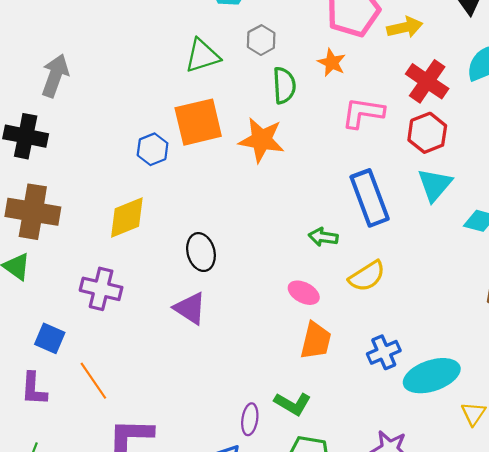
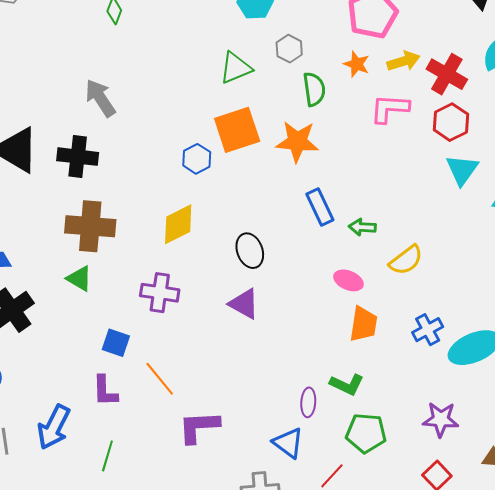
yellow arrow: (405, 27) -> (404, 61), moved
gray arrow: (55, 76) -> (100, 98), turned -48
blue rectangle: (370, 198) -> (320, 207), moved, size x0.7

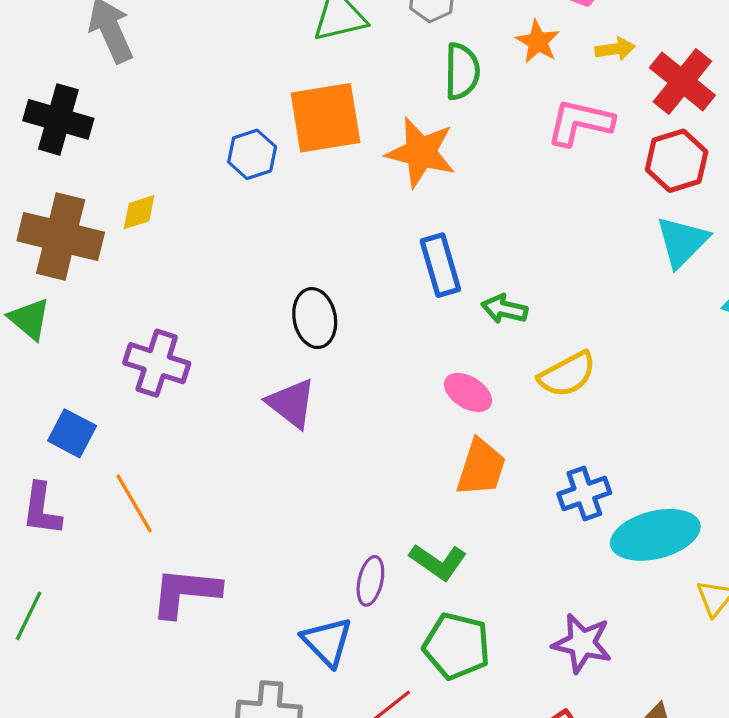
yellow arrow: (404, 61) -> (615, 49), size x0.7
yellow diamond: (178, 224) -> (139, 212), moved, size x0.6

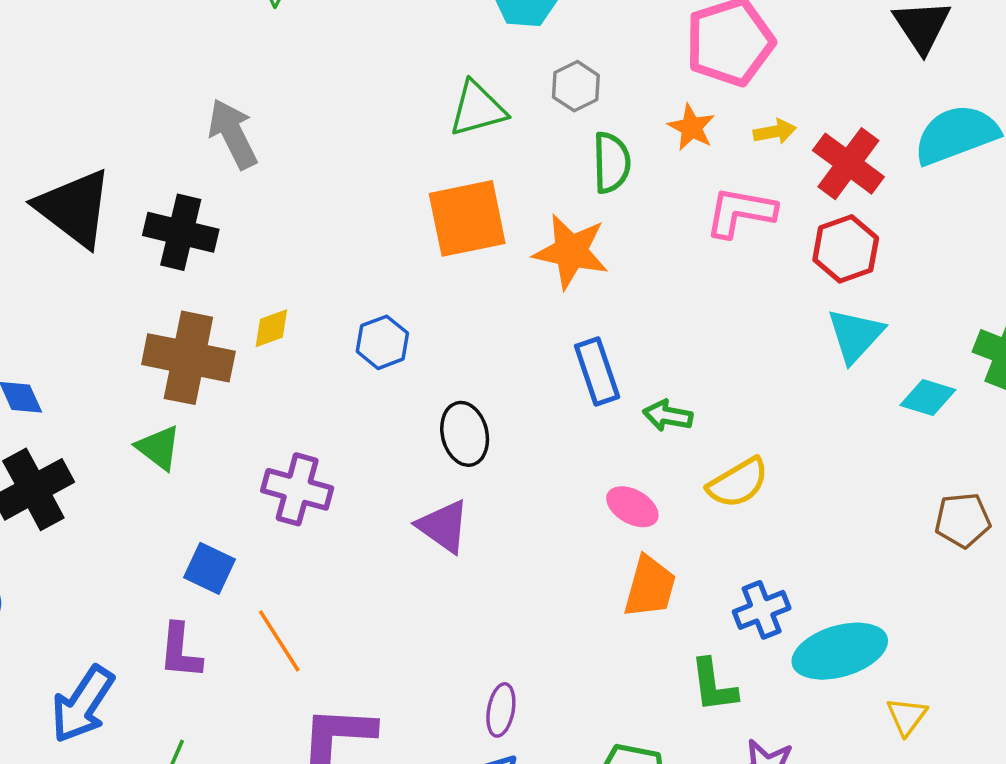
blue hexagon: (252, 154) -> (382, 342), moved
green L-shape: (438, 562) -> (714, 686), moved, turned 50
purple ellipse: (370, 581) -> (501, 710), moved

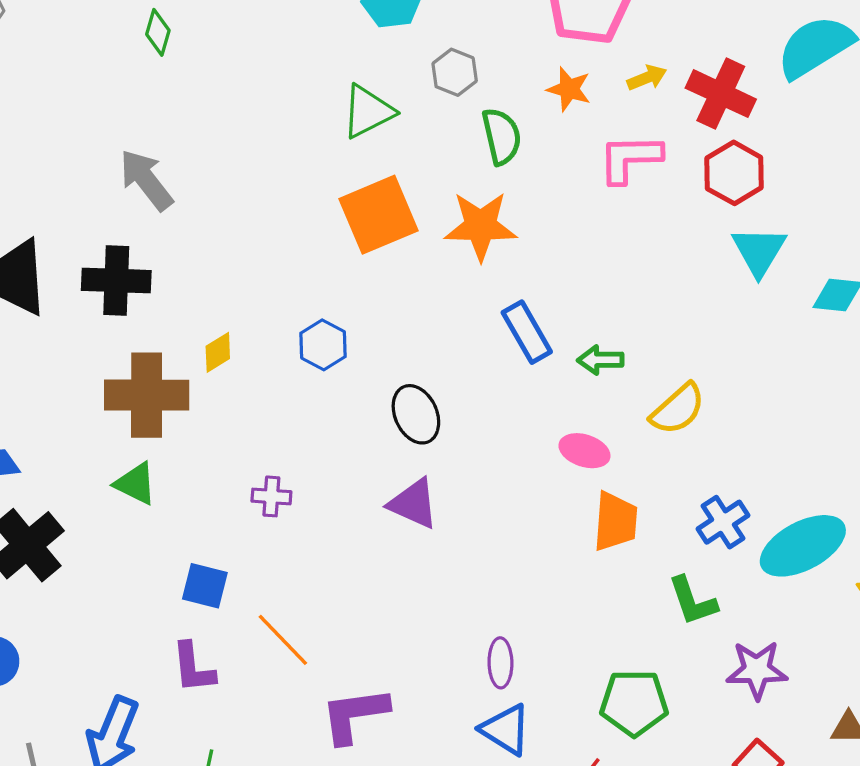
purple cross: (297, 489) -> (271, 496), size x0.6

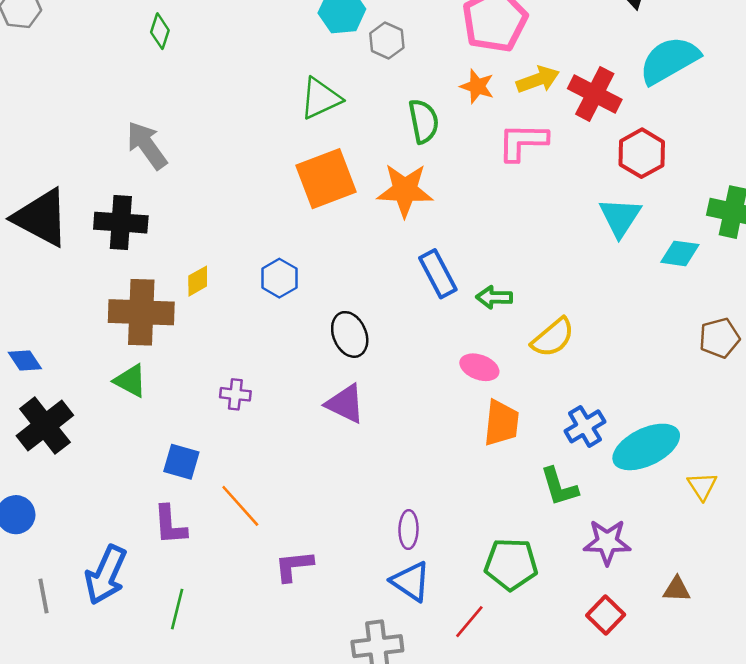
gray hexagon: (455, 72) -> (387, 40), moved
yellow arrow: (647, 78) -> (538, 80), size x1.4
red hexagon: (734, 173) -> (642, 153), moved
purple L-shape: (355, 715) -> (294, 566), size x0.7

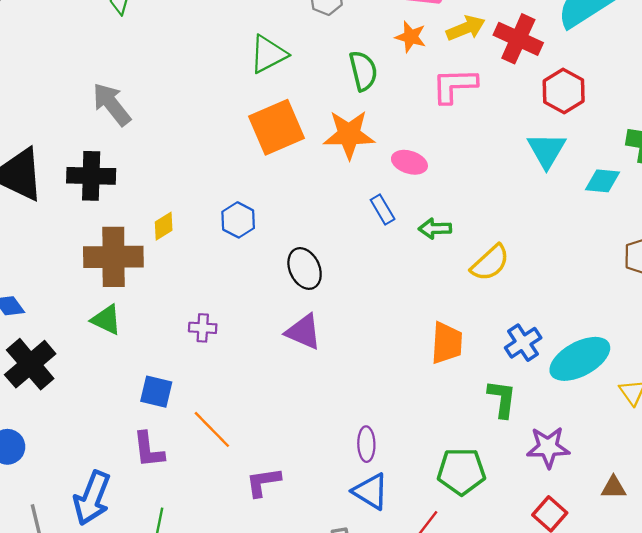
blue rectangle: (438, 274) -> (383, 209), size x0.7
pink ellipse: (479, 367) -> (409, 162), moved
green L-shape: (559, 487) -> (502, 399), turned -153

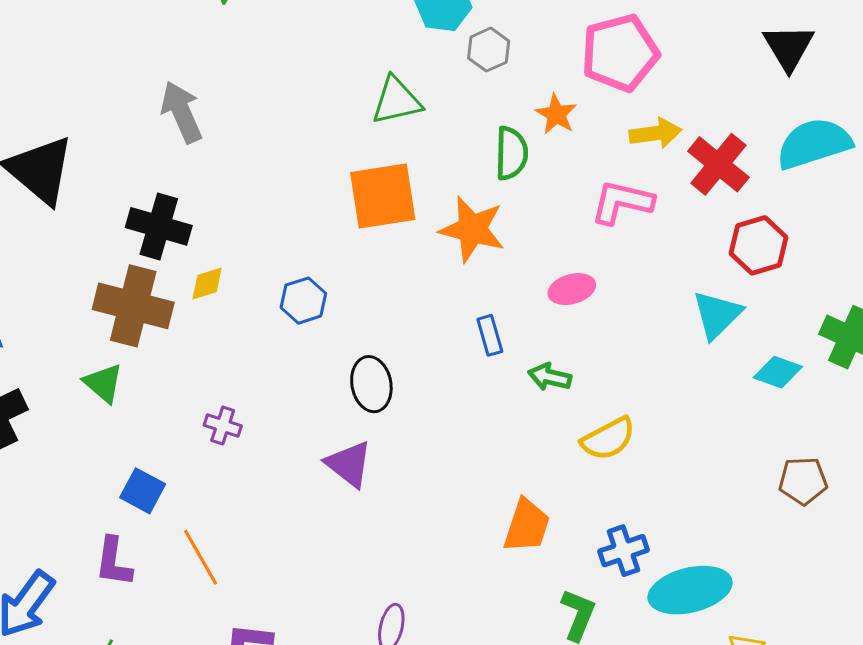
orange star: (411, 37) -> (556, 114), moved
pink ellipse: (409, 162) -> (572, 289), moved, turned -48
black cross: (91, 176) -> (159, 226), moved

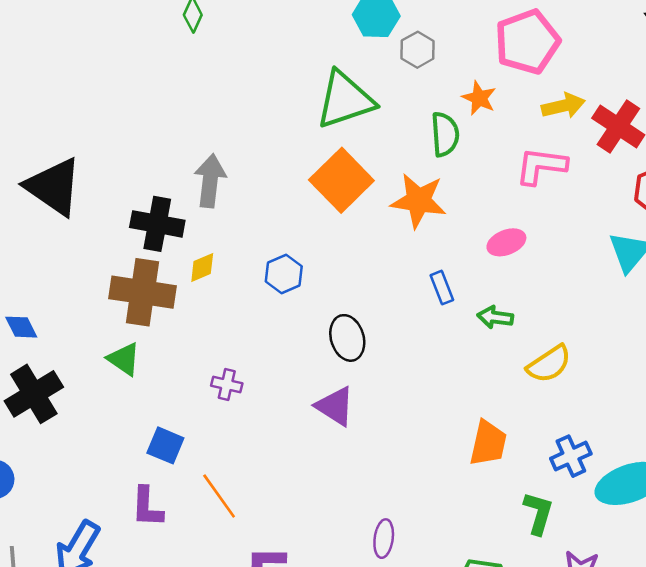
green triangle: (397, 101) -> (345, 100), size x1.4
gray arrow: (182, 112) -> (210, 181), moved, turned 36
orange square: (383, 196) -> (341, 180), turned -30

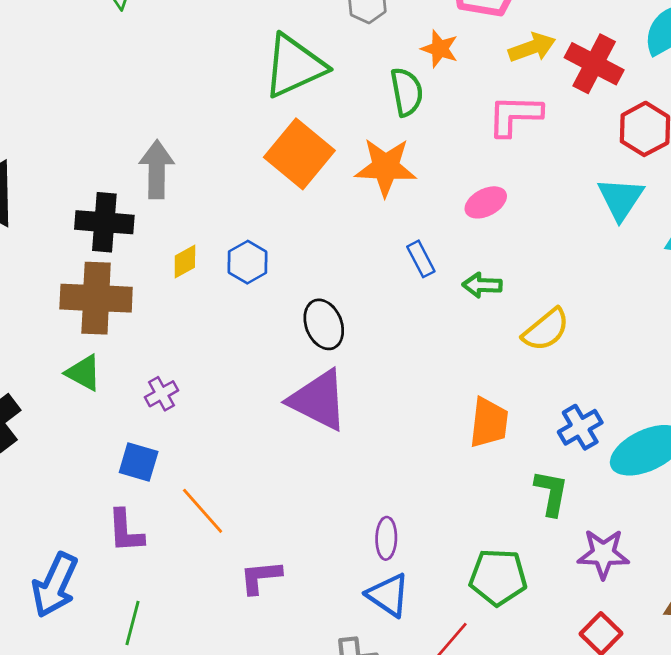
yellow diamond: (202, 268) -> (185, 262), moved
purple cross: (227, 384) -> (162, 394), moved, turned -36
purple triangle: (335, 406) -> (318, 400), size x1.4

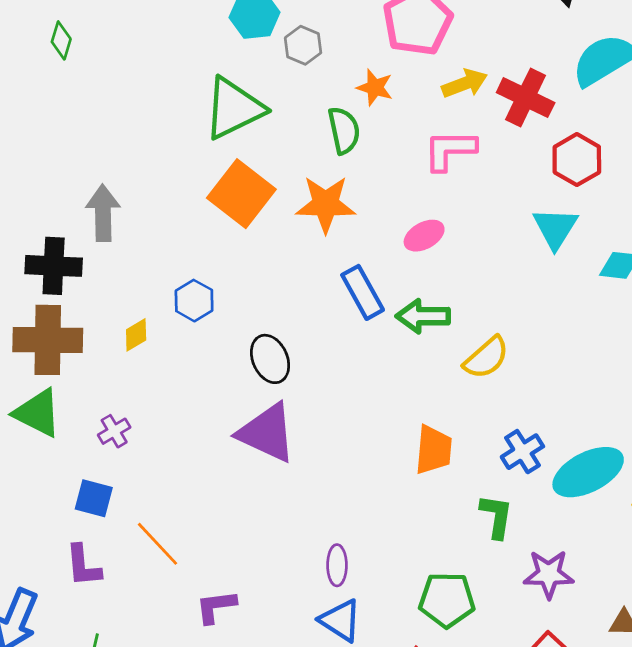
blue rectangle: (421, 259) -> (363, 292), size x1.5
yellow diamond: (185, 262) -> (136, 335), moved
green arrow: (482, 285) -> (423, 316), size x1.4
green triangle: (83, 373) -> (38, 413), size x1.4

